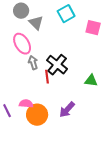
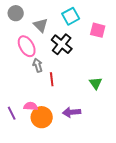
gray circle: (21, 11) -> (16, 13), moved
black cross: (57, 65) -> (62, 44), moved
green triangle: (91, 81) -> (96, 83), turned 48
purple arrow: (67, 110) -> (72, 112), turned 42

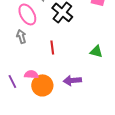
gray arrow: (38, 65) -> (21, 36), moved
green triangle: (96, 83) -> (96, 51), turned -40

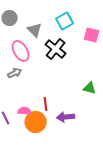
gray arrow: (21, 36) -> (15, 73), turned 80
red line: (52, 47) -> (46, 104), moved

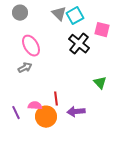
gray triangle: (35, 30) -> (59, 14), moved
black cross: (56, 49) -> (79, 44), moved
green triangle: (90, 88) -> (100, 83), turned 32

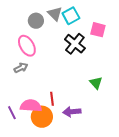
gray circle: (20, 13) -> (36, 21), moved
pink semicircle: (35, 106) -> (31, 106), size x1.5

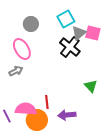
gray triangle: (55, 14) -> (79, 33), moved, turned 35

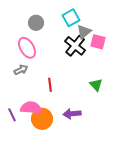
pink square: (93, 33) -> (98, 42), moved
red line: (47, 102) -> (50, 85), moved

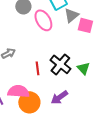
black cross: (75, 46) -> (60, 64), moved
pink ellipse: (27, 48) -> (43, 20), moved
purple arrow: (72, 114) -> (59, 97), turned -30

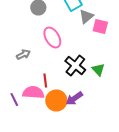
pink ellipse: (43, 20) -> (52, 38), moved
red line: (37, 68) -> (45, 80), moved
orange circle: (29, 102) -> (56, 100), moved

